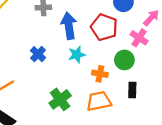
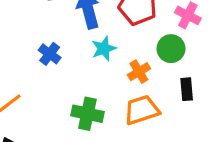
orange cross: (100, 74) -> (139, 72), turned -35
green cross: (60, 99) -> (87, 114), turned -35

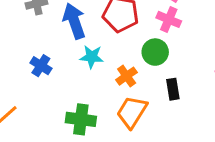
cyan star: (104, 49) -> (92, 57), turned 30
orange trapezoid: (142, 110) -> (132, 112), turned -36

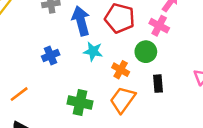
blue cross: (41, 66) -> (51, 55), turned 30
orange cross: (127, 76) -> (121, 70), turned -30

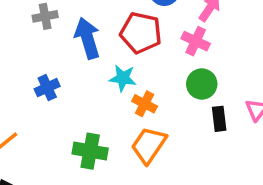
cyan star: (93, 51) -> (123, 78), moved
green circle: (146, 52) -> (202, 84), moved
black rectangle: (158, 84) -> (219, 119), moved

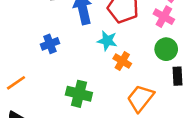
orange trapezoid: (149, 145) -> (140, 98), moved

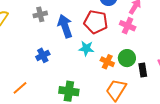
green circle: (166, 49) -> (127, 58), moved
orange cross: (122, 61) -> (107, 62), moved

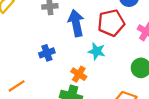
red pentagon: (96, 22) -> (111, 23), turned -30
orange cross: (107, 62) -> (79, 74), moved

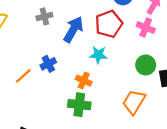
blue arrow: (76, 23) -> (73, 29), turned 50
orange line: (17, 86) -> (23, 76), moved

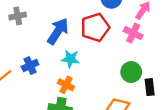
gray cross: (44, 16) -> (18, 16), moved
cyan star: (98, 55) -> (70, 59), moved

